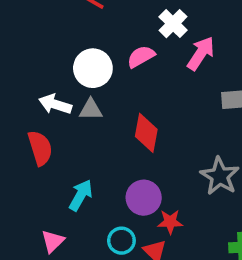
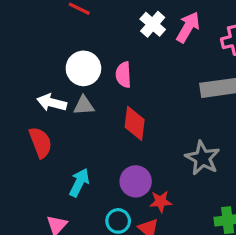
pink arrow: (201, 53) -> (188, 27), moved
pink semicircle: (141, 57) -> (123, 75), moved, turned -60

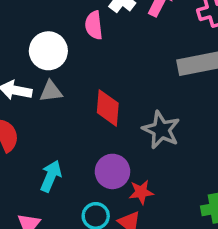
pink semicircle: (123, 75) -> (94, 25), moved
gray star: (202, 158) -> (161, 130), moved

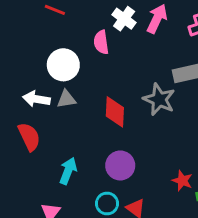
gray star: (161, 130) -> (159, 99), moved
red star: (141, 192) -> (182, 181), moved, turned 30

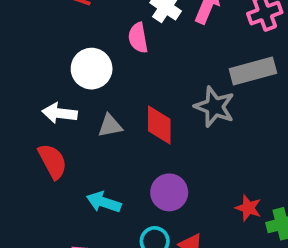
gray triangle: (66, 99) -> (110, 126), moved
cyan arrow: (68, 171) -> (104, 202), turned -90

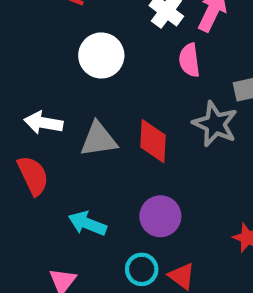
pink semicircle: (138, 38) -> (189, 60), moved
white circle: (92, 69) -> (101, 55), moved
gray triangle: (110, 126) -> (99, 139), size x1.4

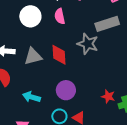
pink semicircle: (189, 60) -> (60, 16), moved

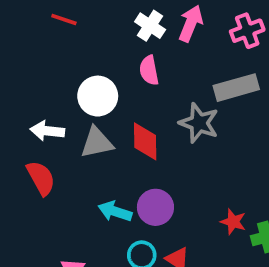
white circle: (30, 16) -> (98, 96), moved
cyan arrow: (32, 97) -> (115, 211), moved

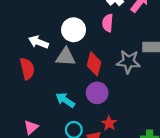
gray star: (199, 123) -> (128, 62), turned -30
purple circle: (155, 207) -> (97, 93), moved
red star: (233, 222) -> (109, 123), moved

